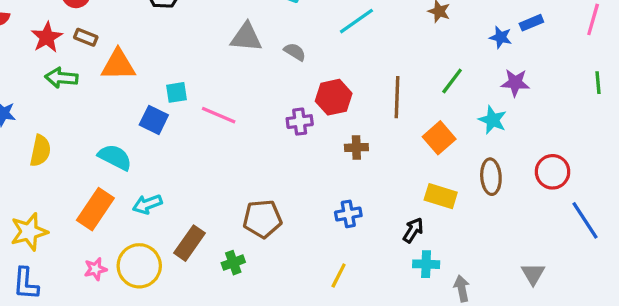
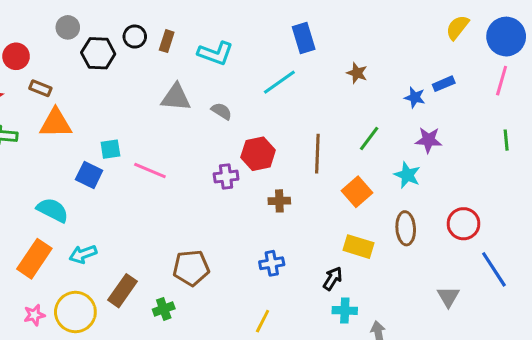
brown rectangle: (86, 37) -> (40, 88), moved
gray triangle: (533, 274) -> (448, 297), moved

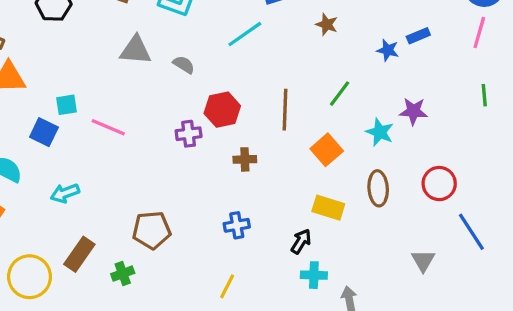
purple star: (429, 140) -> (413, 111), moved
cyan arrow: (83, 254) -> (65, 193), moved

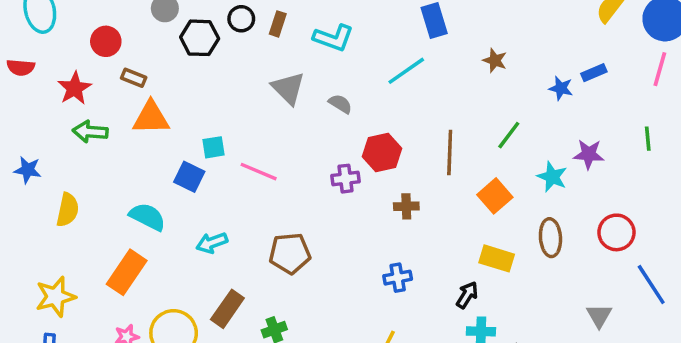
gray triangle: (136, 50) -> (288, 88), turned 40
green line: (484, 95) -> (648, 139), moved
brown pentagon: (152, 230) -> (290, 253), moved

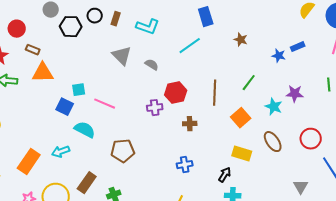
cyan semicircle: (147, 217) -> (85, 130), moved
brown ellipse: (550, 238) -> (273, 142), turned -30
cyan arrow: (212, 243) -> (61, 152), moved

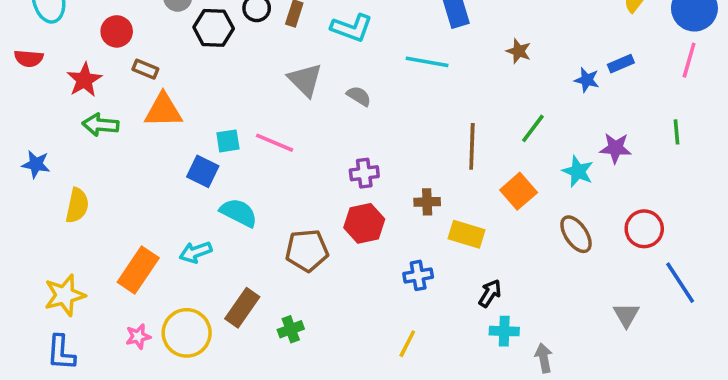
cyan line: (190, 46) -> (427, 62), turned 45
red hexagon: (176, 93) -> (364, 223), moved
pink line: (105, 104) -> (275, 143), moved
yellow rectangle: (242, 154) -> (467, 234), moved

